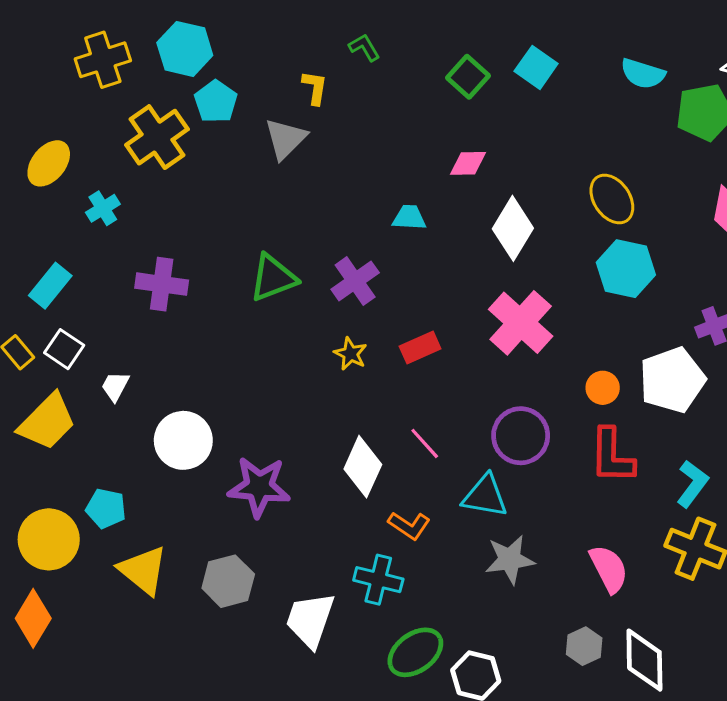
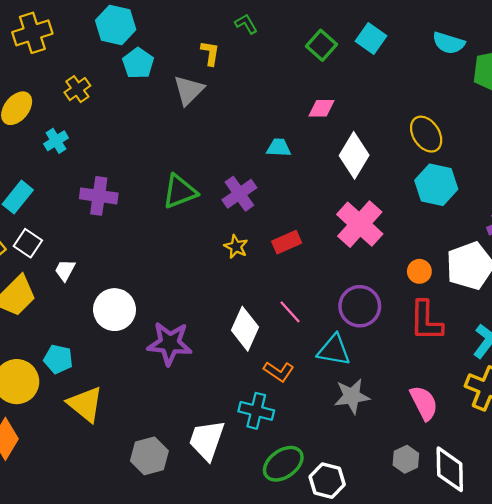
yellow cross: (103, 60) -> (32, 33), moved
yellow cross: (157, 137) -> (77, 89), moved, size x0.6
gray hexagon: (228, 581) -> (149, 456), moved

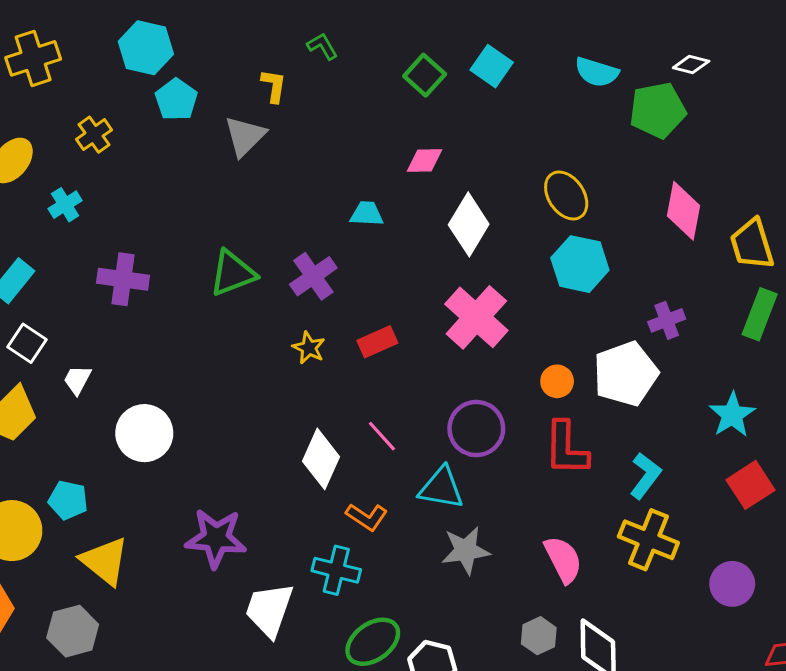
purple star: (170, 343) -> (216, 538), moved
gray hexagon: (149, 456) -> (73, 631), moved

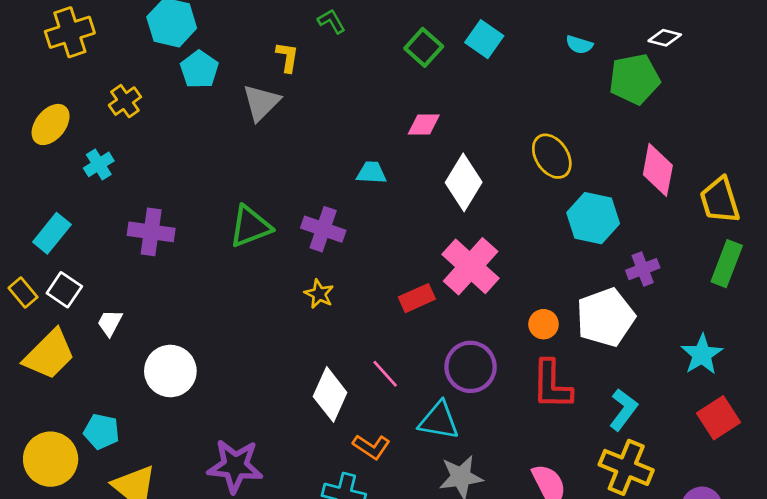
cyan semicircle: (597, 72) -> (579, 45), size x0.7
cyan hexagon: (580, 264) -> (593, 218), moved
purple cross: (313, 276) -> (323, 229), turned -36
red rectangle: (377, 342) -> (417, 298), moved

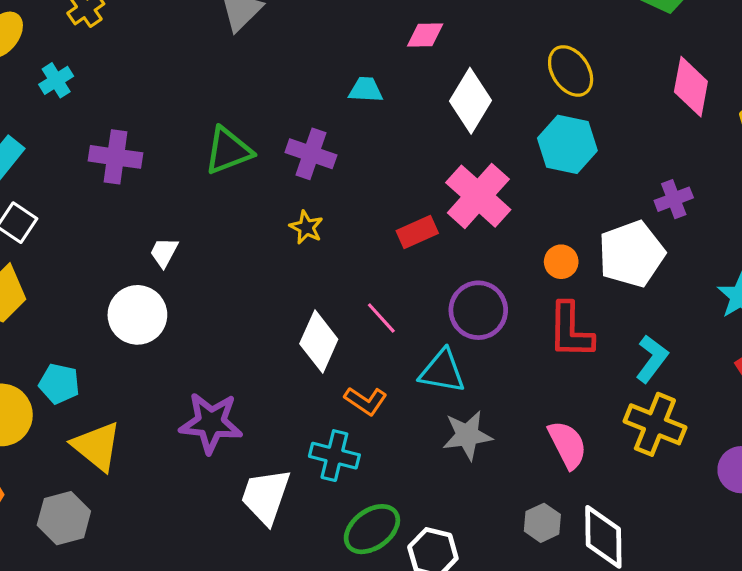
cyan hexagon: (593, 218) -> (567, 144), moved
white trapezoid: (110, 323) -> (164, 252), moved

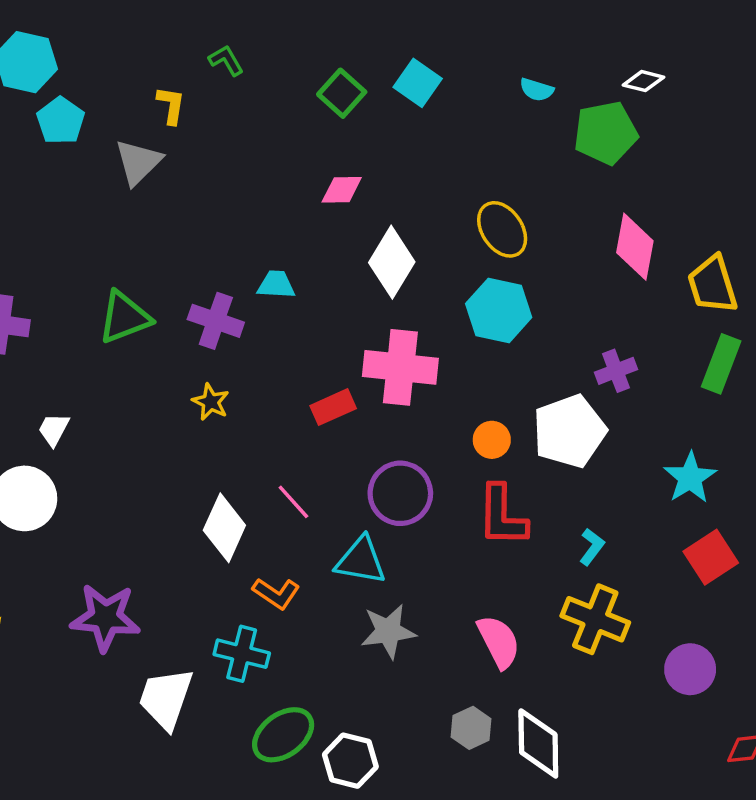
cyan trapezoid: (366, 90) -> (276, 285), moved
pink cross: (478, 196) -> (400, 367), turned -36
cyan L-shape: (652, 359) -> (592, 547), size x0.7

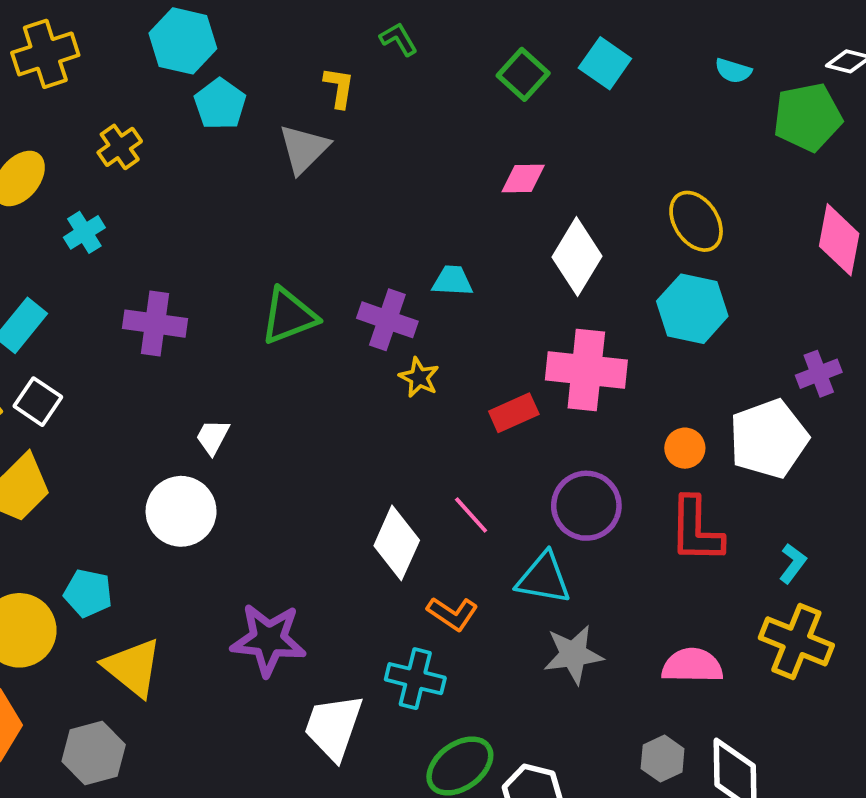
yellow star: (211, 402) -> (419, 377), moved
pink semicircle: (499, 642) -> (692, 666), turned -62

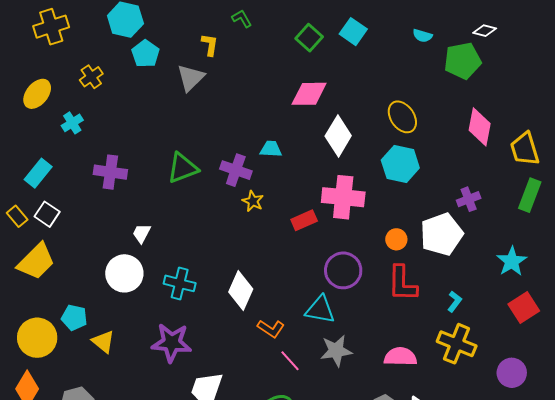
pink diamond: (523, 178) -> (309, 94), size x1.5
pink line: (471, 515) -> (290, 361), moved
yellow triangle: (133, 667) -> (103, 342), moved, size x0.7
cyan cross: (415, 679) -> (180, 283), moved

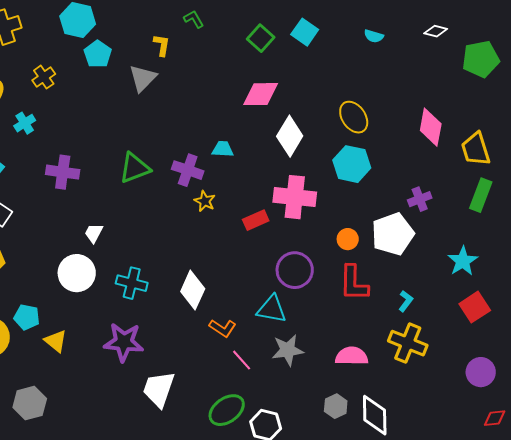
green pentagon: (463, 61) -> (481, 59), moved
purple circle: (512, 373) -> (481, 372), moved

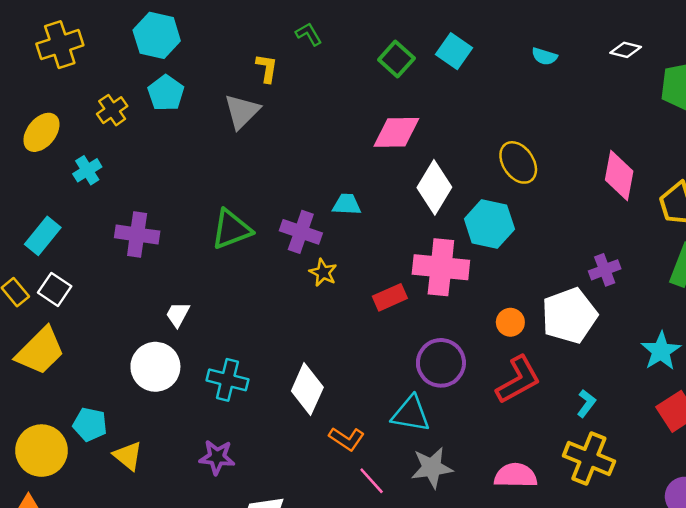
cyan pentagon: (98, 54) -> (166, 93), moved
cyan hexagon: (352, 164) -> (489, 224), moved
red L-shape: (354, 283) -> (518, 380), turned -120
purple star: (124, 342) -> (217, 457), size x0.7

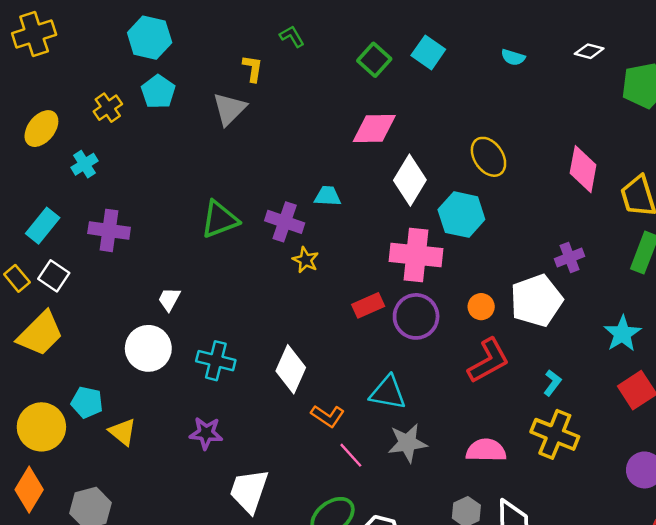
yellow cross: (60, 45) -> (34, 34), moved
purple cross: (137, 234) -> (109, 230), moved
red rectangle: (390, 297) -> (368, 305), moved
purple circle: (441, 363) -> (416, 316), moved

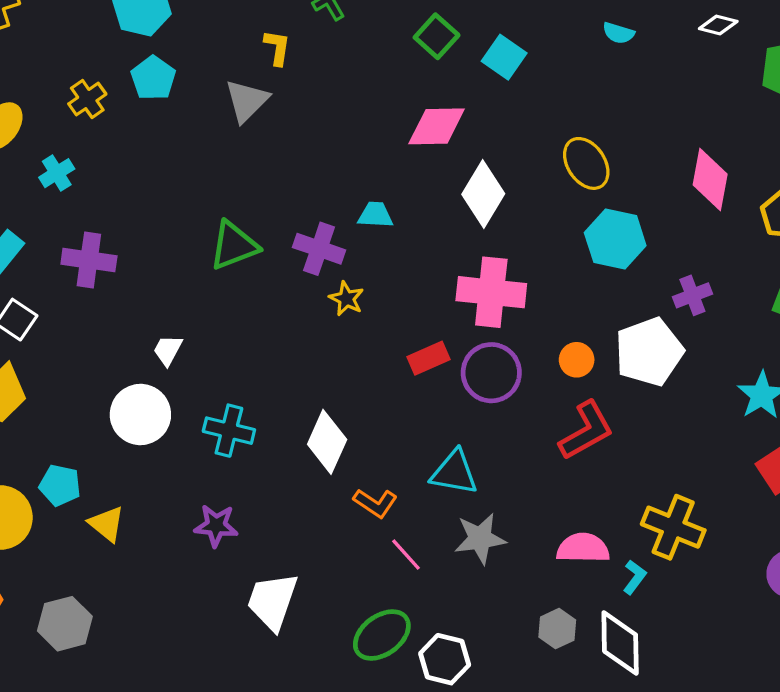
cyan square: (428, 52) -> (504, 57), moved
cyan hexagon: (461, 215) -> (615, 239), moved
cyan L-shape: (552, 383) -> (635, 577), moved

